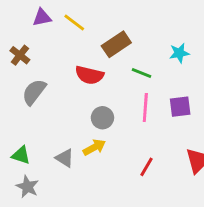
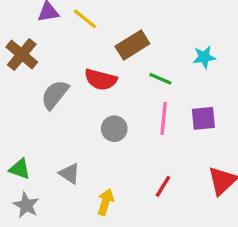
brown cross: (20, 55) -> (22, 54), size x1.4
gray semicircle: (34, 92) -> (55, 95), moved
yellow arrow: (94, 147) -> (106, 202), moved, turned -45

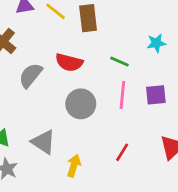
brown rectangle: (132, 45) -> (88, 18), moved, turned -64
gray circle: (114, 129) -> (81, 104), size x1.4
gray triangle: (70, 174) -> (43, 142), size x1.4

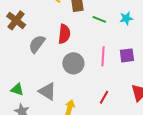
red semicircle: (69, 62) -> (64, 34), turned -96
green line: (119, 62) -> (99, 19), moved

